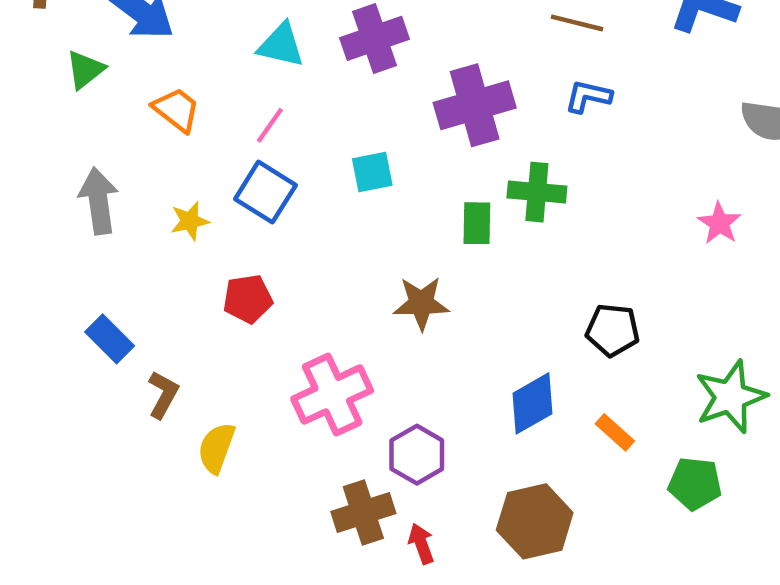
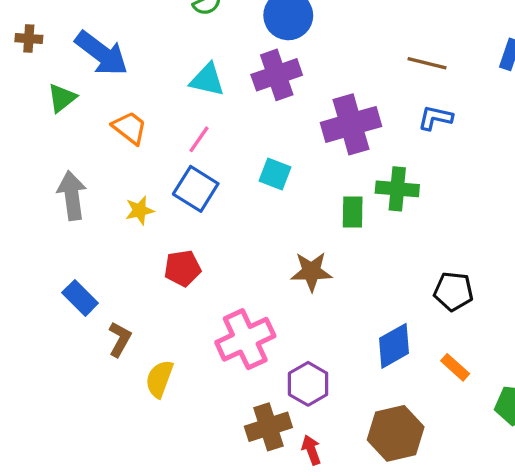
cyan square: (372, 172) -> (275, 174), turned 32

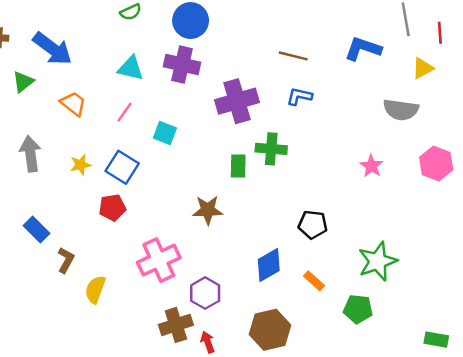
purple cross: (277, 75) -> (182, 65), turned 32
cyan square: (275, 174) -> (165, 133), moved
blue square: (196, 189) -> (122, 167), moved

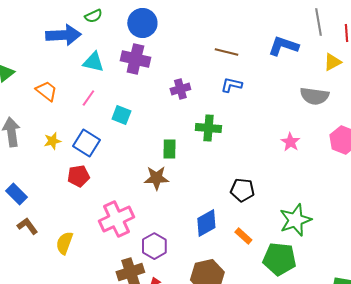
blue arrow: (52, 49) -> (63, 35), moved, turned -40
purple cross: (237, 101) -> (180, 89), size x0.6
green rectangle: (238, 166) -> (169, 149), moved
brown L-shape: (66, 260) -> (27, 226), moved, turned -65
green pentagon: (358, 309) -> (279, 259), size x1.4

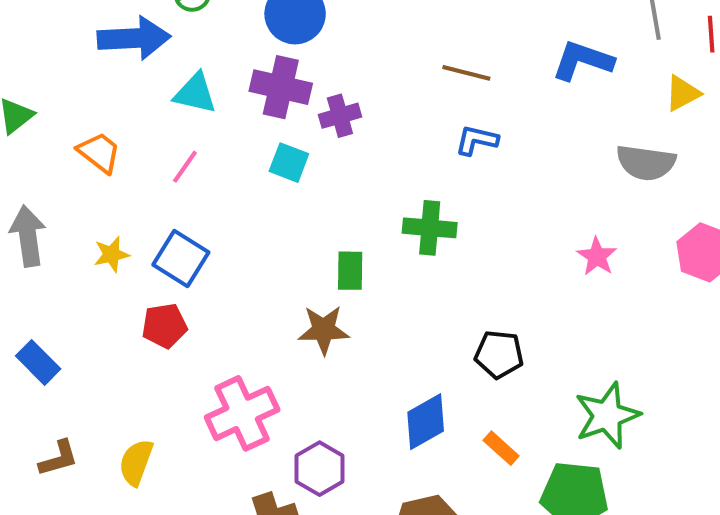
purple cross: (180, 89) -> (340, 116), moved
cyan square: (121, 115) -> (289, 163), moved
brown L-shape: (27, 226) -> (58, 458), moved, turned 110

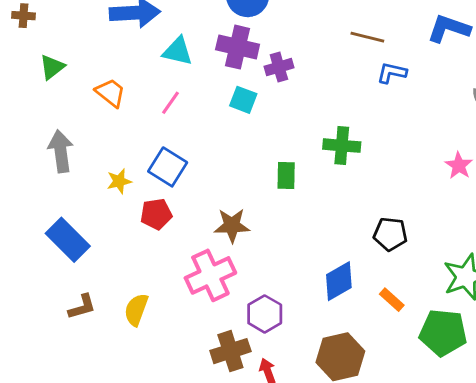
blue L-shape: (477, 140) -> (392, 73), moved
yellow star: (112, 254) -> (119, 181), moved
brown star: (324, 330) -> (232, 225), moved
blue rectangle: (38, 362) -> (68, 240), size x1.4

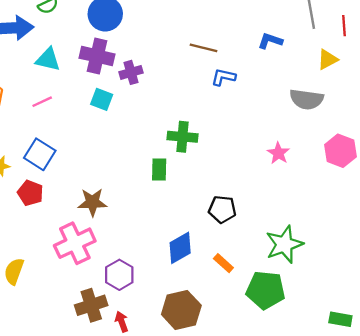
blue L-shape: (449, 28) -> (270, 41), size x0.7
pink line: (170, 103) -> (42, 102), turned 30
green rectangle: (286, 175) -> (159, 170), moved
red pentagon: (156, 214) -> (30, 193), turned 30

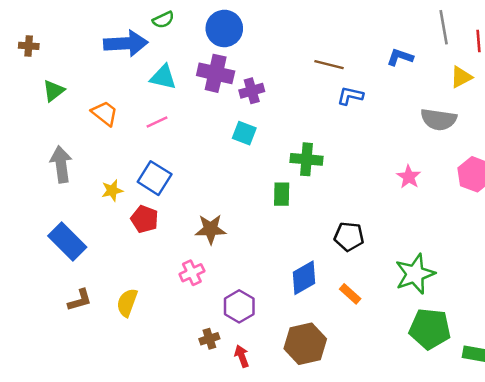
cyan square: (102, 99) -> (244, 133), moved
pink cross: (75, 243) -> (192, 273), size x0.6
green pentagon: (266, 290) -> (430, 329), moved
brown cross: (91, 305) -> (209, 339), size x0.6

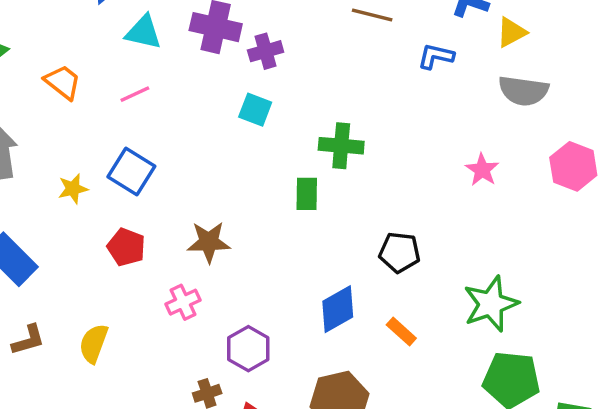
yellow triangle: (461, 77) -> (511, 32), moved
blue L-shape: (350, 96) -> (436, 56), moved
red pentagon: (145, 219) -> (126, 247), moved

